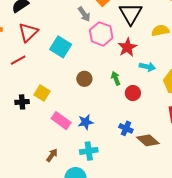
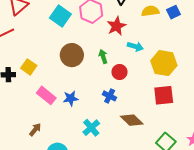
cyan square: (61, 47) -> (60, 16), moved
brown circle: (84, 79) -> (72, 55), size x1.5
blue cross: (126, 128) -> (110, 96), moved
cyan cross: (89, 151) -> (91, 128), moved, turned -36

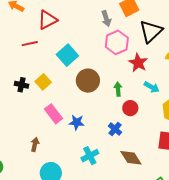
cyan square: (60, 16) -> (67, 55), moved
red star: (116, 26) -> (138, 63), turned -30
brown arrow: (35, 130) -> (35, 144), turned -40

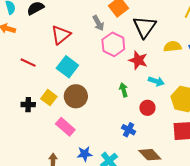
red triangle: (47, 20) -> (61, 35), moved
red line: (30, 44) -> (28, 63), turned 49
brown circle: (88, 81) -> (76, 96), moved
red circle: (130, 108) -> (147, 108), moved
blue star: (77, 122) -> (85, 154), moved

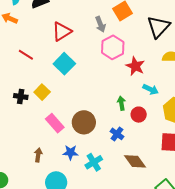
black triangle: (145, 27) -> (158, 27), moved
green arrow: (124, 90) -> (121, 103), moved
brown circle: (76, 96) -> (84, 122), moved

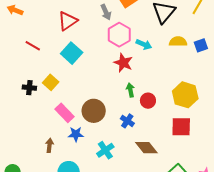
red star: (135, 66) -> (123, 63), moved
cyan arrow: (151, 89) -> (144, 44), moved
blue star: (70, 152) -> (76, 134), moved

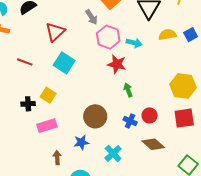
red circle: (148, 101) -> (150, 115), moved
pink rectangle: (65, 113) -> (47, 126), moved, turned -54

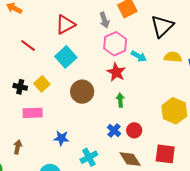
brown circle: (95, 116) -> (82, 92), moved
red square: (184, 118) -> (165, 154), moved
brown arrow: (57, 158) -> (18, 147), moved

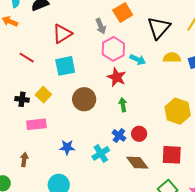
cyan square: (66, 57) -> (65, 66), turned 35
cyan cross: (89, 157) -> (101, 153), moved

